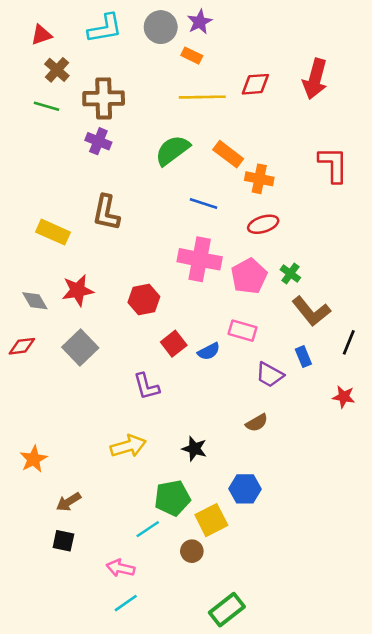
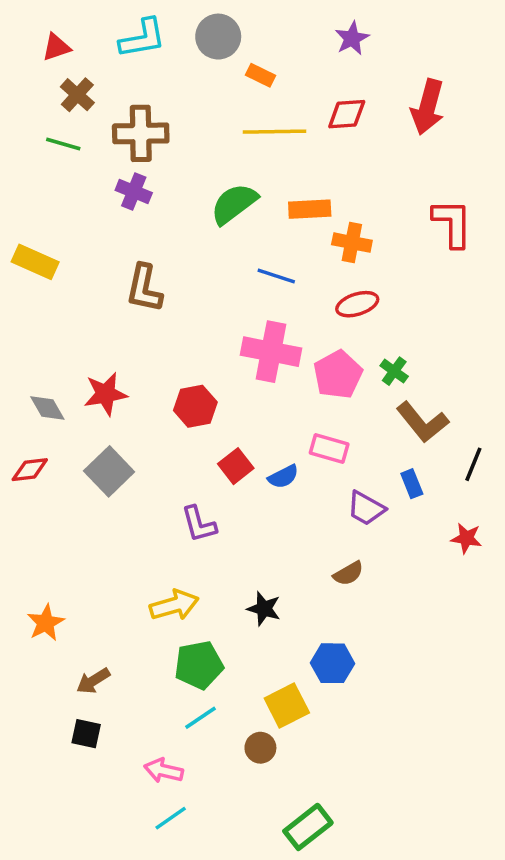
purple star: (200, 22) -> (352, 38), moved
orange rectangle: (228, 154) -> (310, 209), turned -40
yellow rectangle: (53, 232) -> (35, 262), moved
green pentagon: (172, 498) -> (199, 665), moved

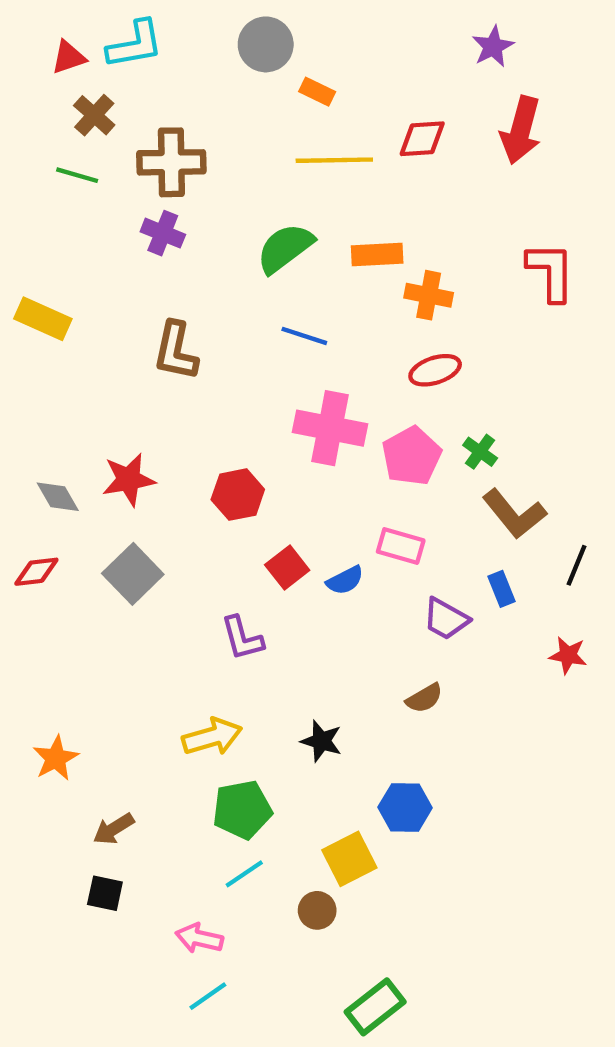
cyan L-shape: (142, 38) -> (135, 44), moved
purple star: (352, 38) -> (493, 47), moved
blue line: (276, 276) -> (304, 336), moved

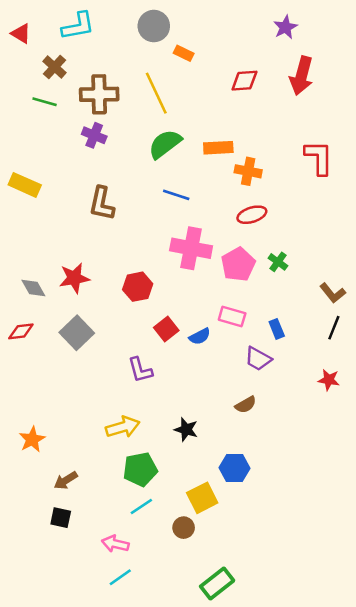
red triangle: (69, 57) -> (21, 33), moved, turned 50
yellow line: (334, 160) -> (156, 93), moved, turned 66
brown L-shape: (514, 514) -> (333, 293), moved, size x0.7
blue rectangle: (501, 589) -> (277, 329), moved

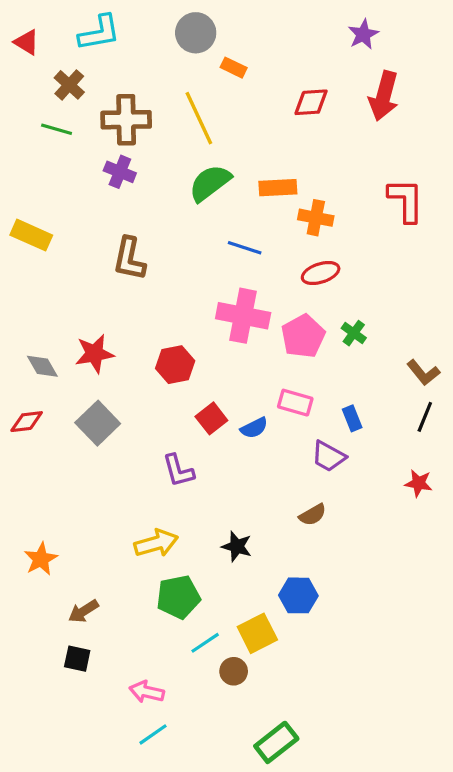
blue line: (176, 195) -> (245, 248), moved
cyan line: (141, 506) -> (205, 643), moved

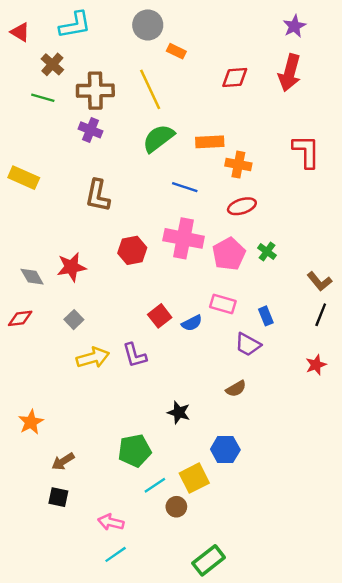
purple star: (363, 34) -> (294, 26), moved
red hexagon: (175, 365) -> (132, 250), moved
gray square: (98, 423) -> (74, 320), size x0.6
red star: (419, 483) -> (316, 365), turned -30
yellow arrow: (156, 543) -> (93, 358), moved

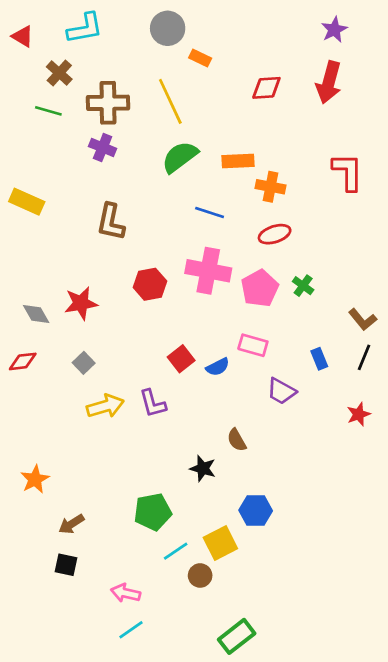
blue rectangle: (266, 316) -> (319, 359), moved
brown semicircle: (236, 389) -> (237, 440), moved, turned 90

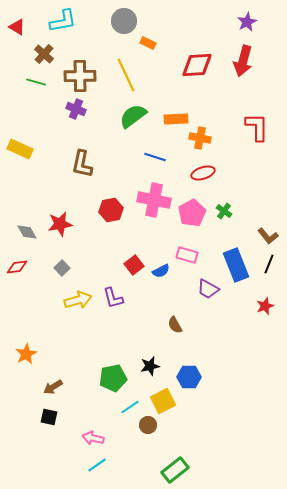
red diamond: (266, 88) -> (197, 65), size x1.4
blue rectangle: (319, 359) -> (236, 265), size x2.0
black star: (203, 468) -> (150, 366), moved, turned -30

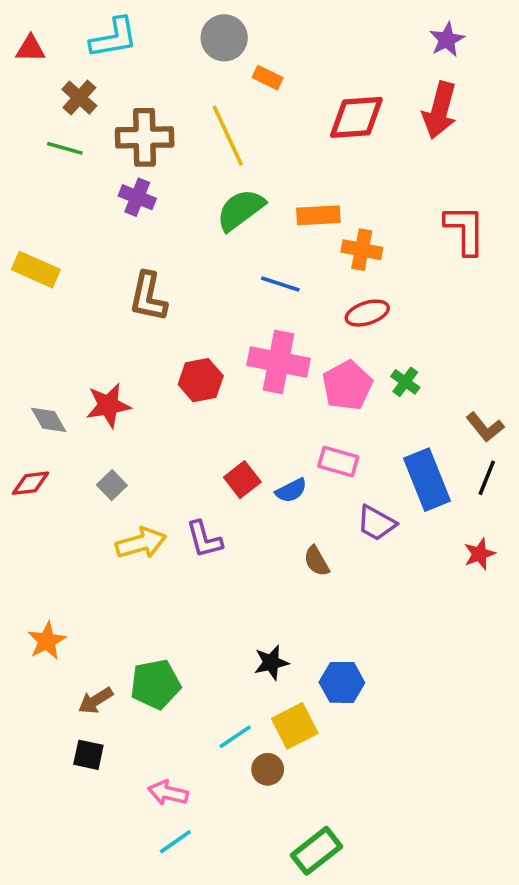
red triangle: (17, 27) -> (30, 49), turned -30
brown semicircle: (175, 325) -> (317, 561), moved
green pentagon: (113, 378) -> (155, 684), moved

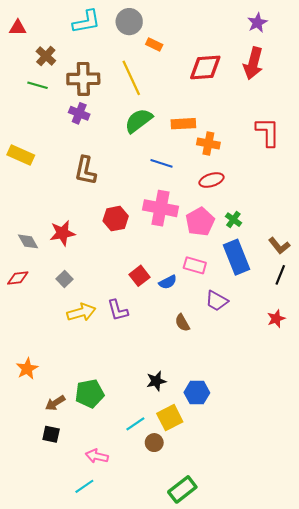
cyan L-shape: (114, 38) -> (86, 22), moved
blue rectangle: (427, 480) -> (237, 257), moved
cyan line: (175, 842) -> (84, 486), moved

